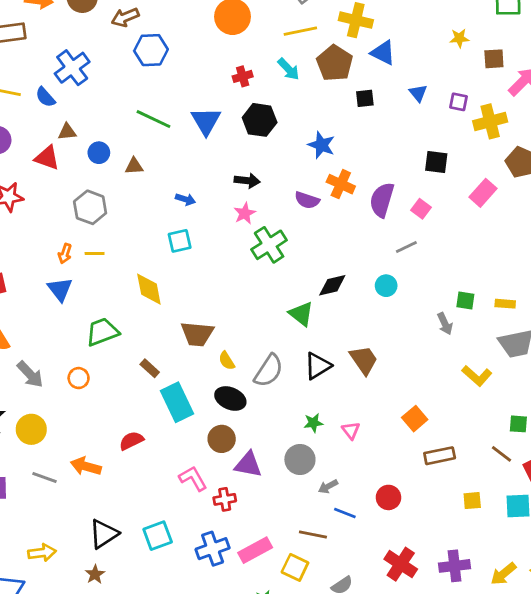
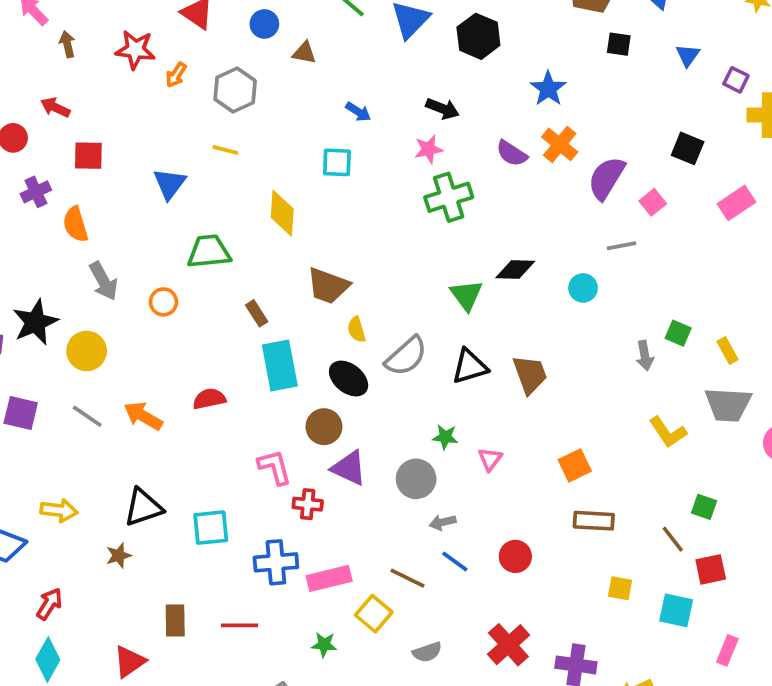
orange arrow: (65, 254) -> (176, 75), moved
yellow rectangle: (505, 304) -> (728, 350), turned 42

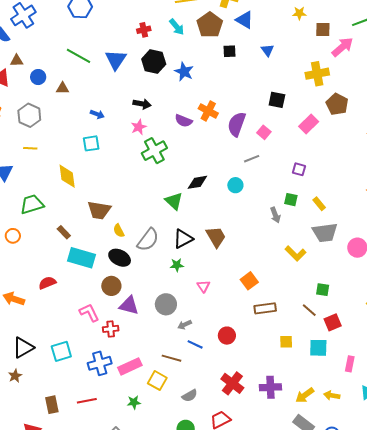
purple square: (736, 80) -> (299, 169), moved
blue star: (548, 89) -> (184, 72), moved
cyan rectangle: (280, 366) -> (82, 258), turned -52
green star: (445, 437) -> (177, 265), moved

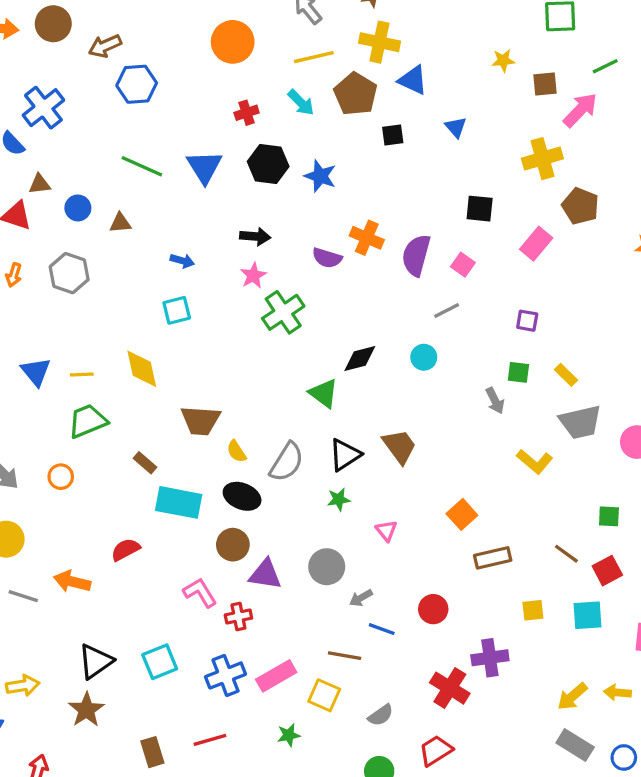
yellow line: (30, 148) -> (82, 375), moved
green square: (323, 290) -> (609, 516), moved
brown star: (15, 376) -> (86, 710), size x1.5
purple cross: (270, 387) -> (490, 658), moved

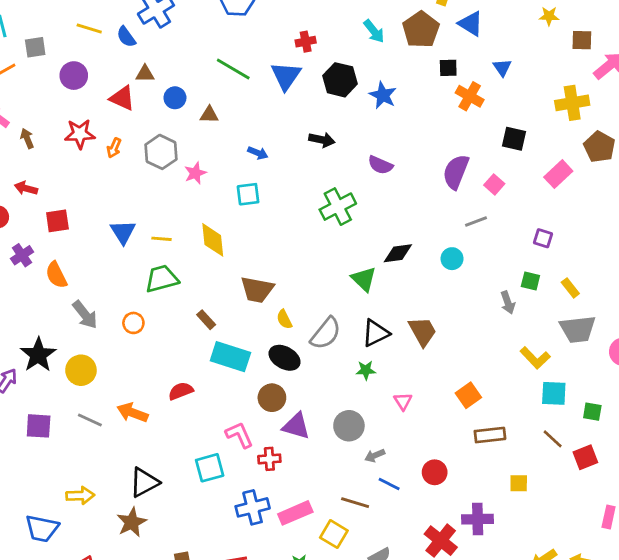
red cross: (247, 113) -> (306, 42), moved
orange cross: (367, 238) -> (470, 96), moved
pink star: (253, 276) -> (195, 173), moved
cyan square: (588, 615) -> (554, 393), moved
cyan square: (160, 662) -> (210, 468), moved

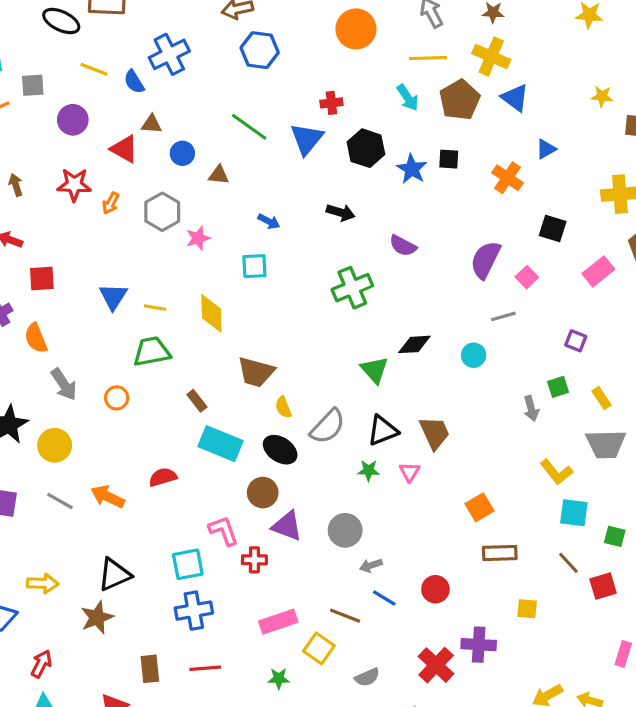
black square: (448, 68) -> (449, 159), moved
blue triangle: (502, 68) -> (546, 149), turned 30
green square: (530, 281) -> (558, 387), turned -36
pink triangle: (403, 401) -> (410, 472), moved
blue cross: (253, 507) -> (194, 611), moved

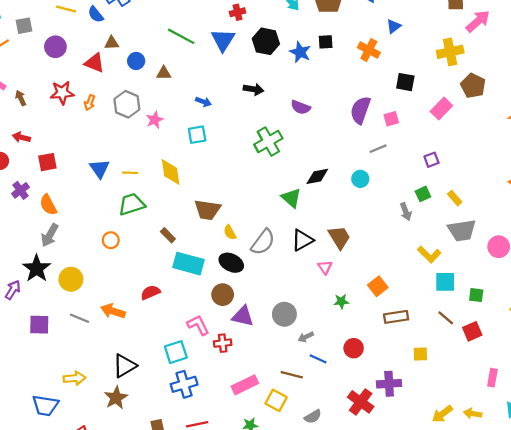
pink square: (527, 277) -> (391, 119), turned 35
purple square: (576, 341) -> (431, 160), turned -35
gray arrow: (64, 384) -> (50, 235), moved, turned 70
green star: (369, 471) -> (341, 301), moved

